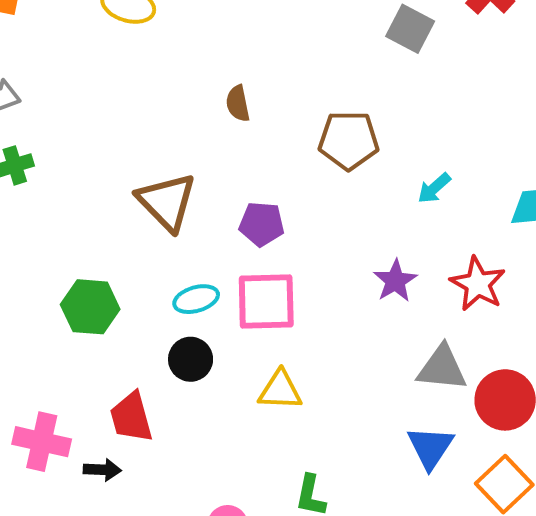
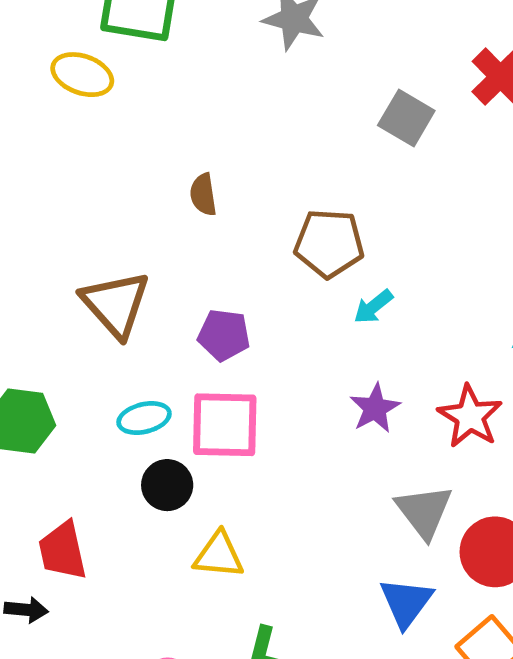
cyan arrow: (434, 188) -> (373, 307), moved
black circle: (191, 359) -> (167, 485), moved
gray triangle: (442, 368) -> (424, 511), turned 44
yellow triangle: (280, 390) -> (219, 555), moved

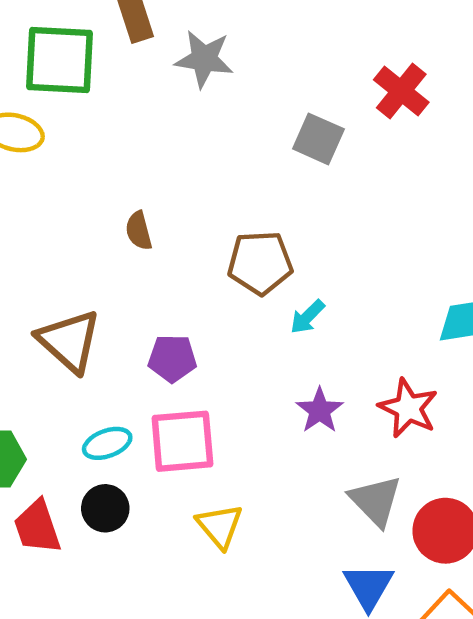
black circle: (167, 485) -> (105, 508), moved
red trapezoid: (63, 551) -> (37, 527), moved
yellow triangle: (219, 555) -> (220, 526), moved, turned 51

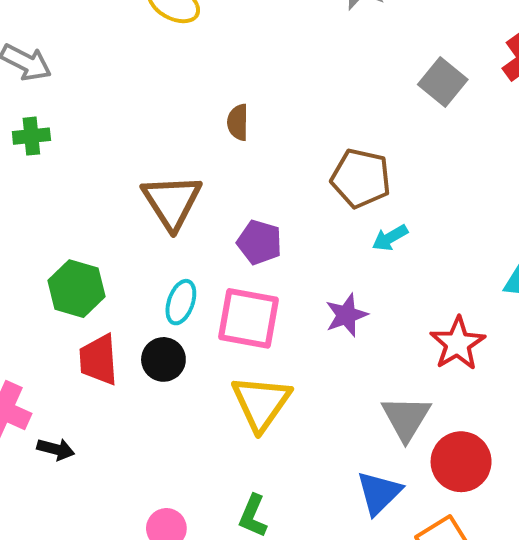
brown semicircle: (139, 231) -> (238, 122), moved
purple star: (320, 410) -> (346, 315), moved
cyan ellipse: (107, 443) -> (181, 302), turned -66
yellow triangle: (220, 526) -> (261, 403), size x1.4

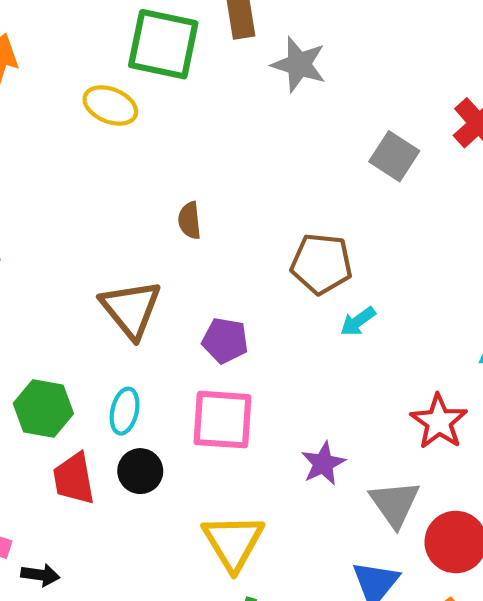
cyan ellipse: (181, 302) -> (125, 411), moved
purple star: (346, 315) -> (323, 463), moved
yellow triangle: (261, 403) -> (233, 542), moved

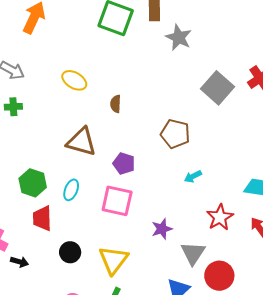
yellow ellipse: (110, 105) -> (74, 80), moved
gray square: (394, 156) -> (217, 88), size x1.4
brown triangle: (131, 309) -> (81, 142), turned -44
cyan arrow: (358, 321) -> (193, 176), moved
black circle: (140, 471) -> (70, 252), moved

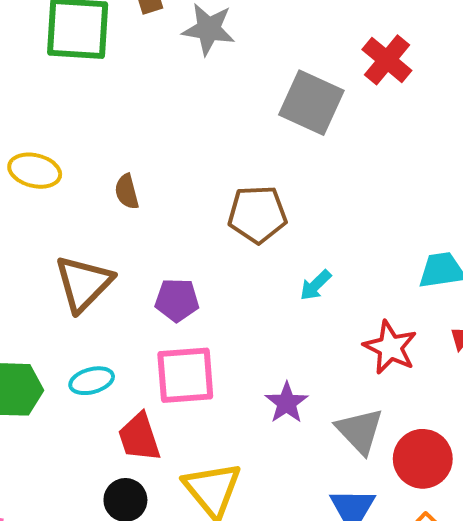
brown triangle: (81, 142) -> (84, 283), turned -44
cyan ellipse: (71, 190) -> (92, 381), turned 70
red trapezoid: (42, 218) -> (139, 437), moved

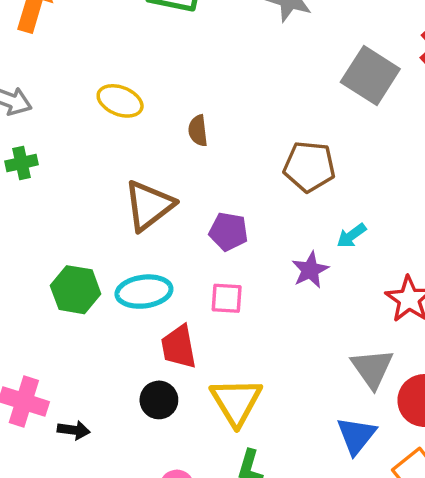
pink square: (185, 375) -> (227, 298), size x0.6
cyan ellipse: (92, 381) -> (144, 292), size x1.4
purple star: (287, 403) -> (310, 270), moved

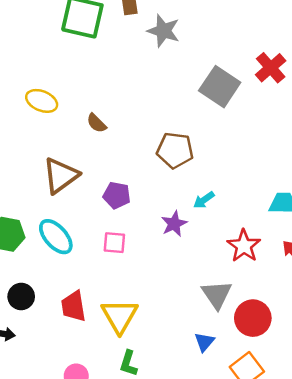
brown semicircle: (198, 131) -> (97, 123), turned -40
cyan ellipse: (144, 292) -> (56, 237), turned 54
red trapezoid: (179, 347) -> (73, 306), moved
black circle: (159, 400) -> (21, 296), moved
blue triangle: (356, 435) -> (204, 342), size x0.7

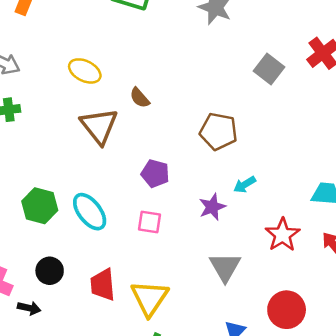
gray square: (220, 87) -> (269, 69), size x0.7
brown triangle: (61, 176) -> (99, 126), moved, turned -36
gray triangle: (217, 295) -> (225, 267), moved

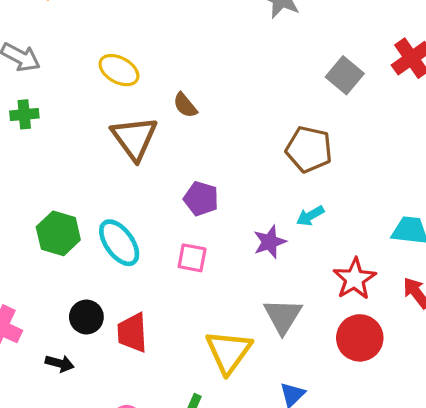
brown pentagon: (219, 131) -> (309, 149), moved
black circle: (50, 271) -> (86, 317), moved
yellow triangle: (150, 298) -> (229, 352), moved
black arrow: (29, 308) -> (60, 363), moved
red circle: (287, 310) -> (360, 338), moved

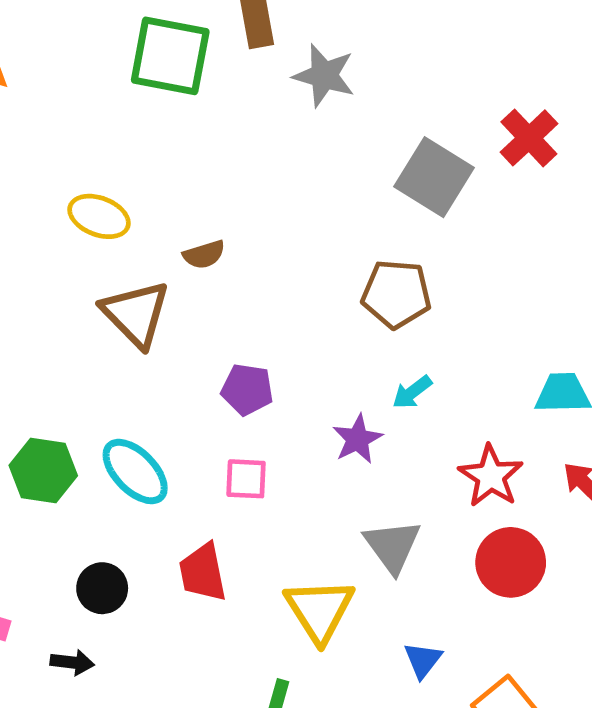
gray square: (345, 75) -> (434, 177), size x1.4
brown semicircle: (185, 105) -> (204, 255), turned -60
red trapezoid: (132, 333) -> (203, 572), moved

